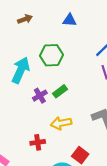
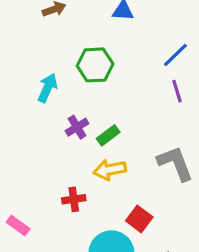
cyan arrow: (21, 70) -> (48, 88), size x0.7
green rectangle: (60, 91) -> (108, 135), moved

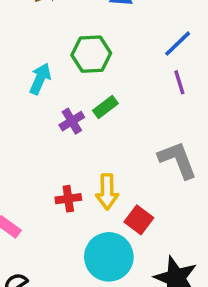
green rectangle: (108, 135) -> (105, 107), moved
yellow arrow: (110, 170) -> (107, 192), moved, turned -80

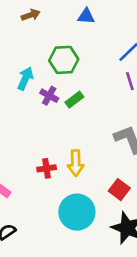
purple cross: (72, 121) -> (49, 96), moved, turned -30
red square: (139, 220) -> (119, 190), moved

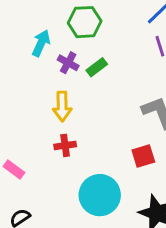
yellow arrow: (76, 163) -> (62, 106), moved
red square: (119, 190) -> (143, 156), moved, turned 36

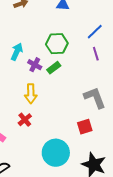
green hexagon: (85, 22) -> (57, 44), moved
red cross: (65, 145) -> (25, 120), moved, turned -32

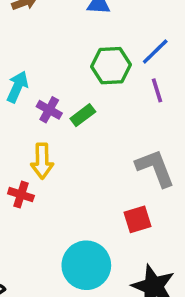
green hexagon: (57, 44) -> (111, 66), moved
red cross: (25, 120) -> (21, 195), moved, turned -32

